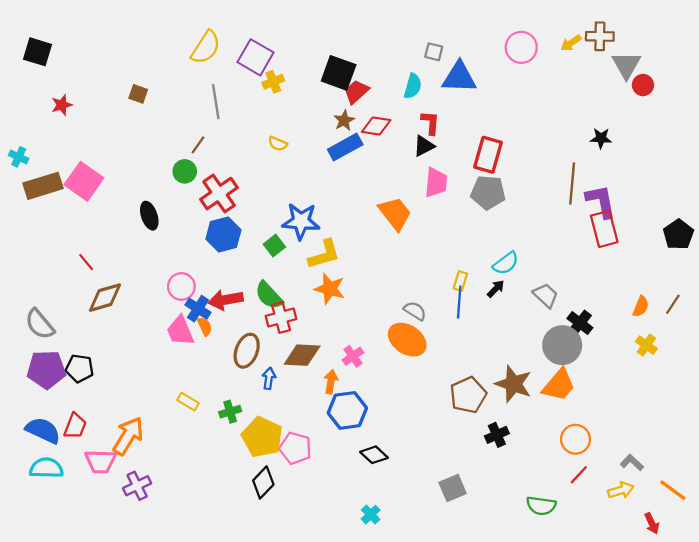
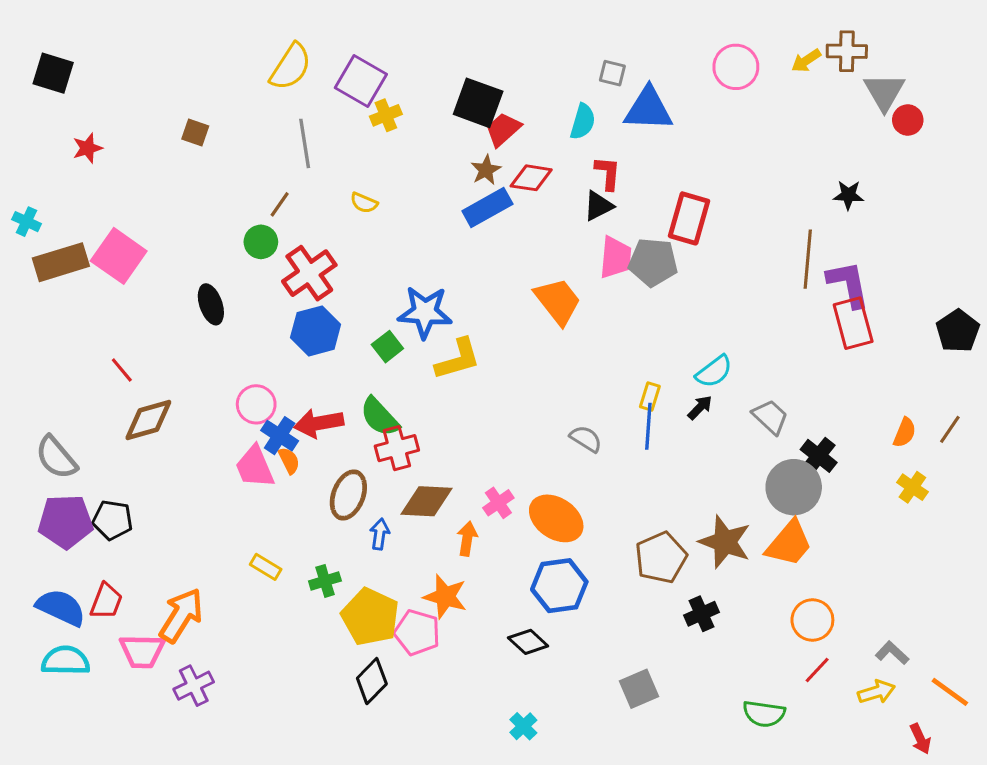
yellow semicircle: (278, 144) -> (364, 203), moved
gray pentagon: (488, 192) -> (653, 262), moved
orange star: (330, 289) -> (445, 597), moved
orange ellipse: (407, 340) -> (556, 518), moved
blue hexagon: (347, 410) -> (559, 586), moved

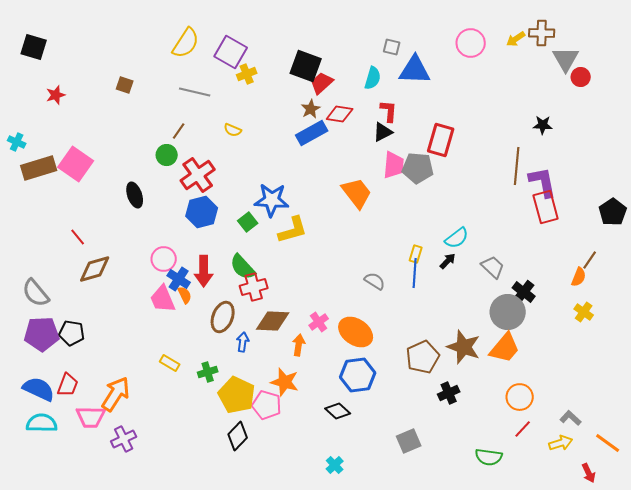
gray line: (305, 143) -> (195, 92), turned -68
red arrow: (319, 423) -> (204, 271), turned -80
brown line: (950, 429) -> (590, 260), moved

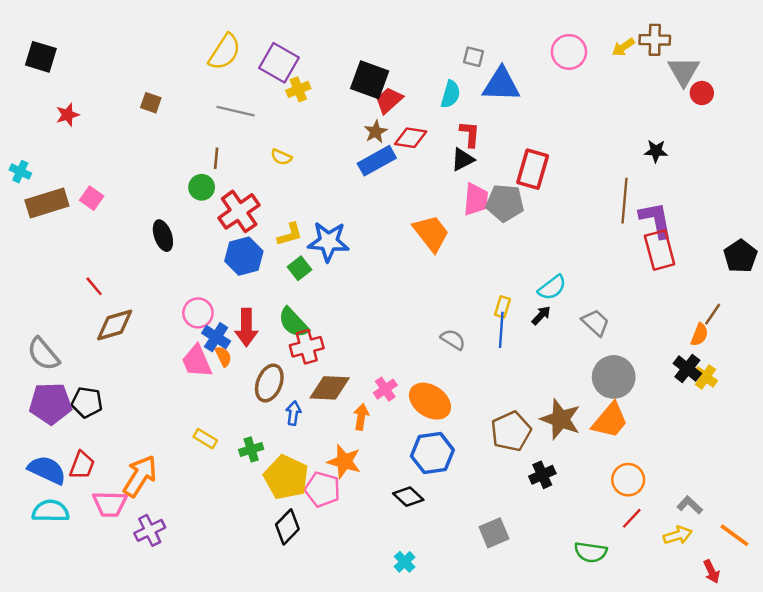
brown line: (179, 131) -> (216, 158), turned -30
pink square: (76, 164) -> (92, 198), size x0.6
yellow L-shape: (293, 230) -> (290, 234), moved, size x0.7
black cross: (524, 292) -> (687, 368), moved

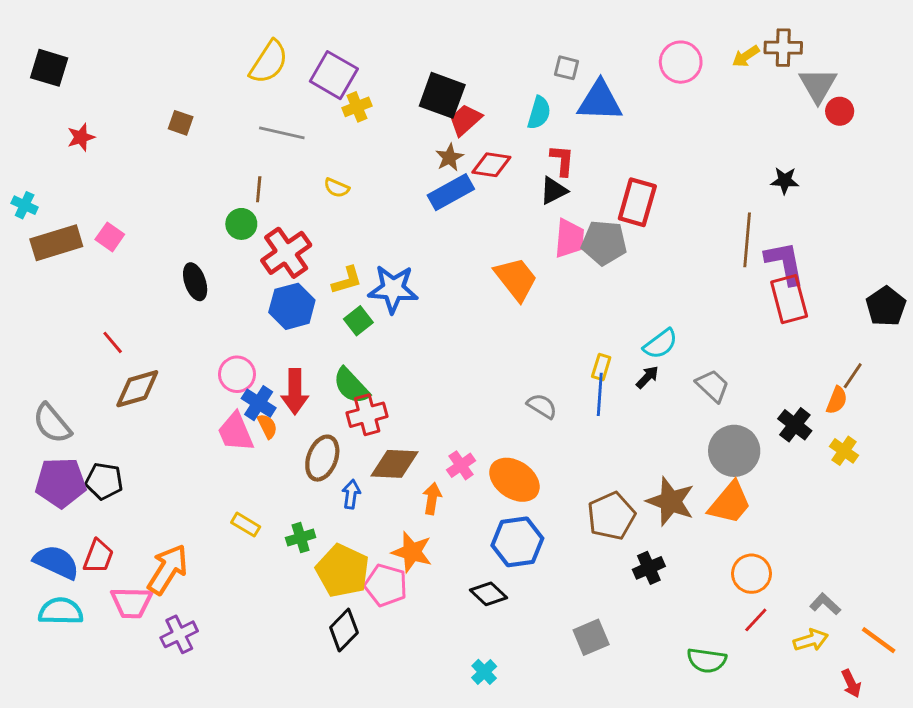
black cross: (687, 368) -> (795, 425), moved

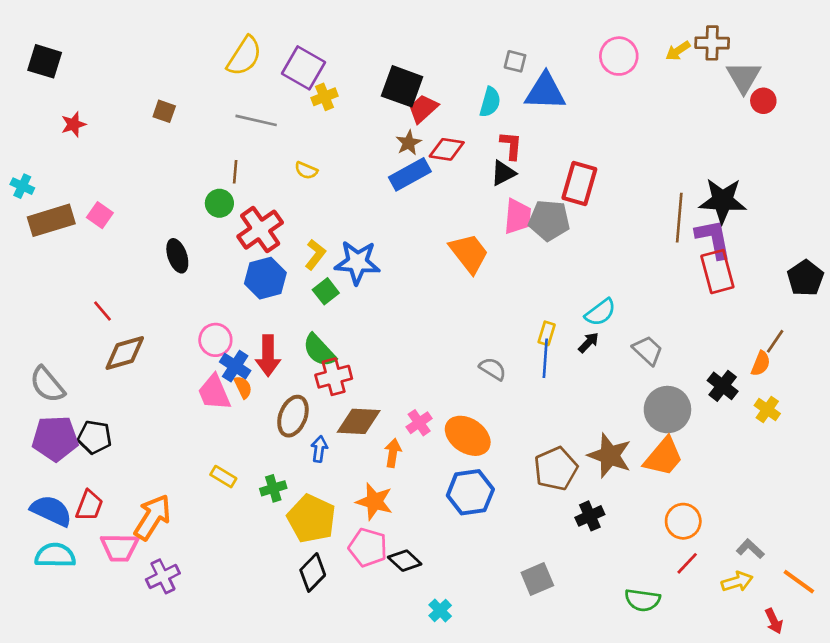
black star: (785, 181) -> (723, 201), moved, size x1.8
yellow L-shape: (347, 280) -> (315, 254), turned -36
pink pentagon: (386, 585) -> (368, 547), moved
black diamond: (488, 594) -> (405, 561), moved

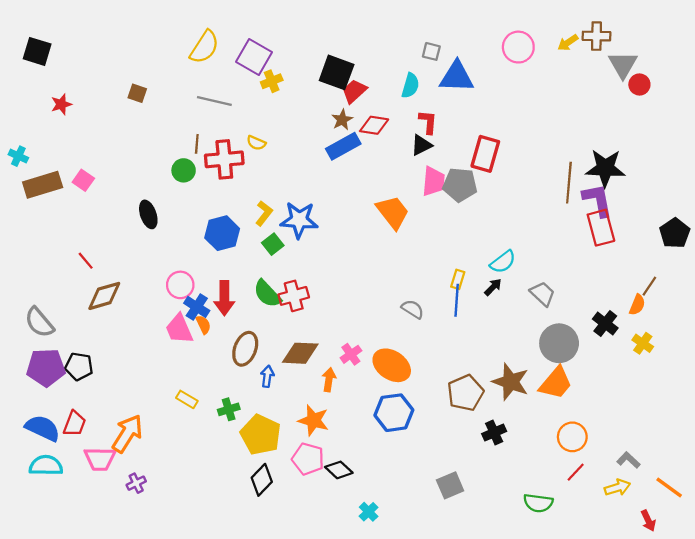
red cross: (260, 230) -> (224, 159), moved, turned 30
red cross: (334, 377) -> (294, 296), moved
purple cross: (163, 576) -> (136, 483), size x0.7

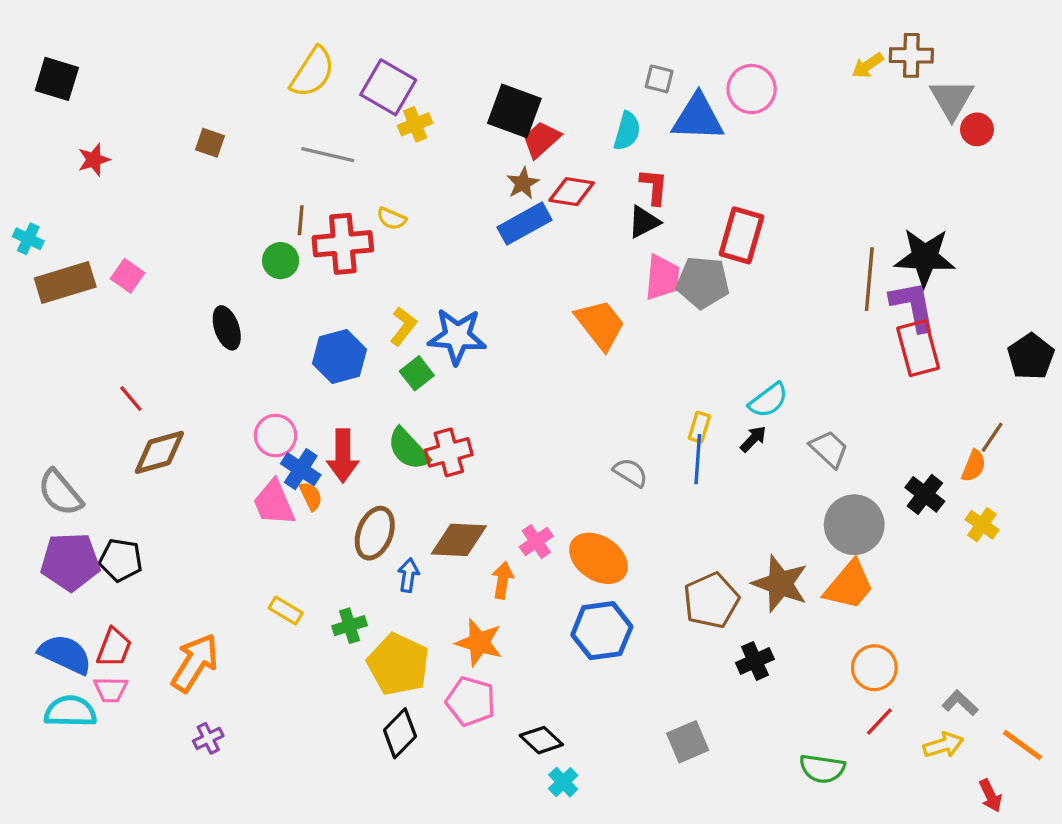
pink circle: (518, 47) -> (752, 89), moved
pink trapezoid: (100, 459) -> (111, 690), moved, size x0.7
black diamond: (339, 470) -> (541, 740), moved

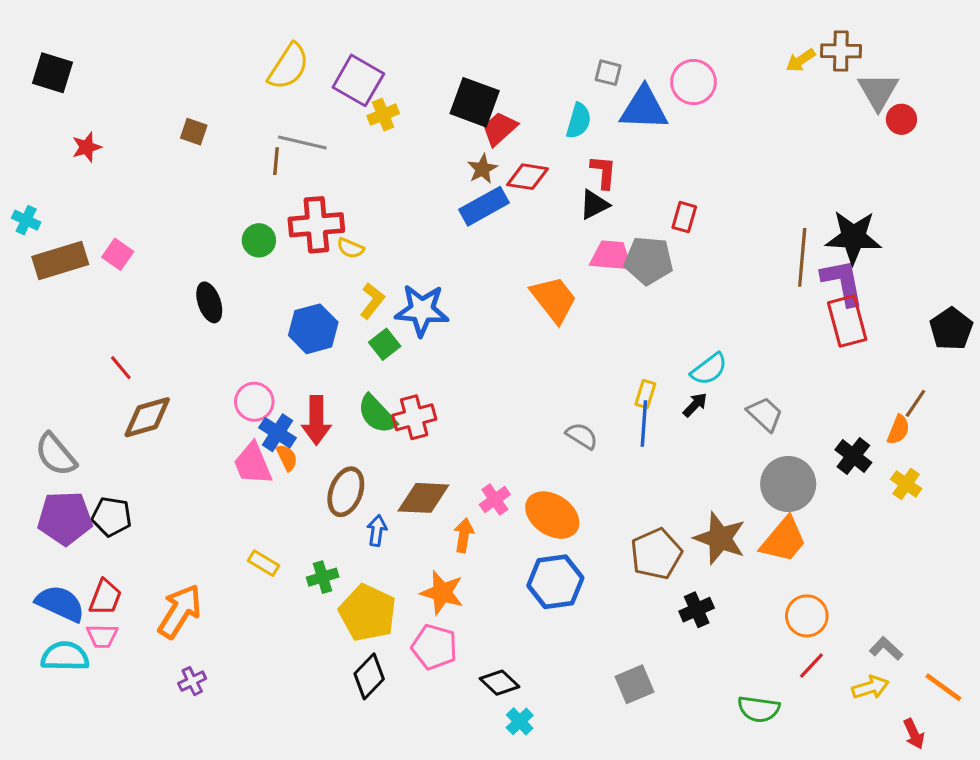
yellow semicircle: (392, 219) -> (351, 248), moved
brown line: (301, 220) -> (276, 161), moved
red rectangle: (741, 235) -> (684, 217), size x0.6
pink trapezoid: (662, 277) -> (611, 256), turned -90

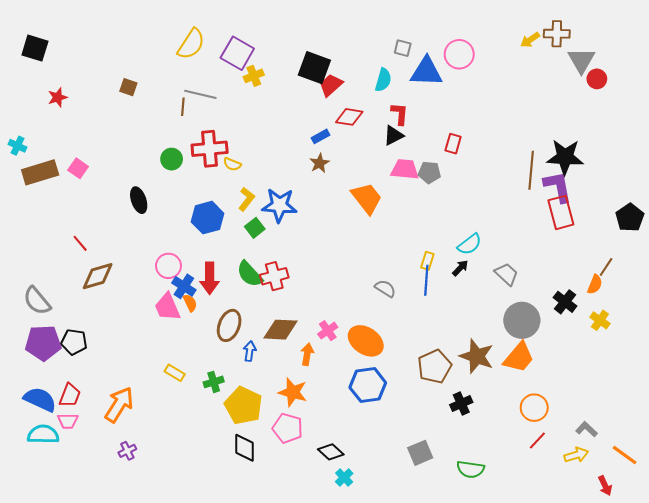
brown star: (482, 169) -> (319, 163), moved
blue rectangle: (484, 206) -> (321, 136), size x0.6
gray pentagon: (648, 260) -> (429, 172), size x0.7
black diamond: (369, 676) -> (244, 448), turned -44
green semicircle: (759, 709) -> (470, 469), moved

